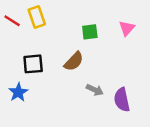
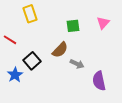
red line: (12, 21) -> (10, 40), moved
black square: (33, 64) -> (32, 61), moved, turned -36
gray arrow: (95, 90) -> (77, 64), moved

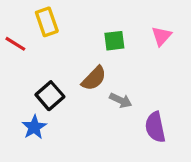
red line: (10, 40) -> (15, 44), moved
blue star: (15, 75) -> (34, 127), moved

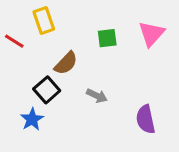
pink triangle: (162, 36) -> (151, 34), size x1.4
brown semicircle: (94, 78) -> (66, 63), moved
gray arrow: (121, 100) -> (97, 96), moved

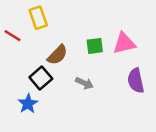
pink triangle: (151, 34) -> (124, 43), moved, turned 35
green square: (107, 38) -> (95, 46), moved
purple semicircle: (146, 119) -> (136, 81), moved

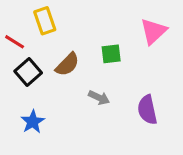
pink triangle: (124, 43) -> (153, 31), moved, turned -30
black square: (41, 78) -> (28, 72), moved
purple semicircle: (136, 81) -> (147, 110), moved

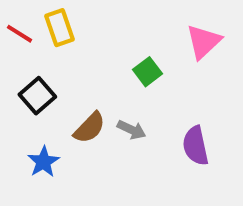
red line: (15, 42) -> (19, 34), moved
green square: (111, 54) -> (148, 72), turned -30
brown semicircle: (67, 64) -> (89, 128), moved

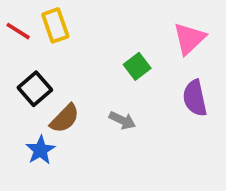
brown semicircle: (89, 128) -> (65, 118), moved
purple semicircle: (196, 146) -> (195, 98), moved

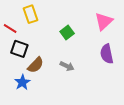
red line: (18, 31) -> (10, 28), moved
green square: (137, 66) -> (67, 33), moved
black square: (35, 89) -> (19, 49), turned -30

